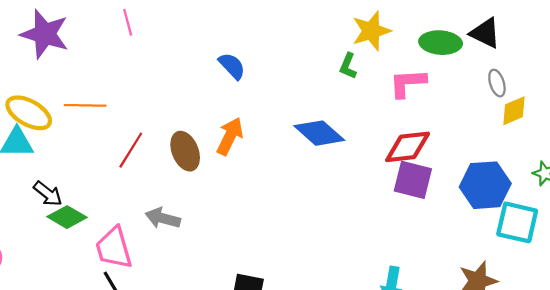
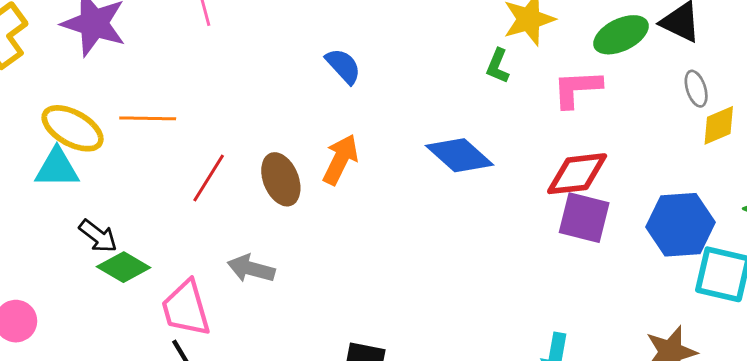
green ellipse: (441, 43) -> (621, 35), turned -30

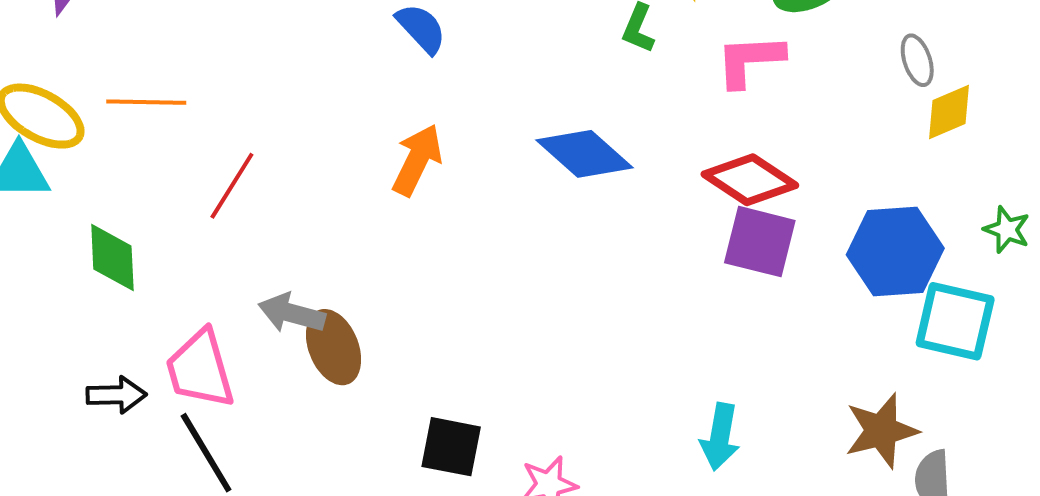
red diamond: (577, 174) -> (750, 180), turned 40
brown ellipse: (281, 179) -> (334, 347), moved
black arrow: (98, 236) -> (116, 395), moved, turned -39
green diamond: (124, 267) -> (112, 257), moved, turned 57

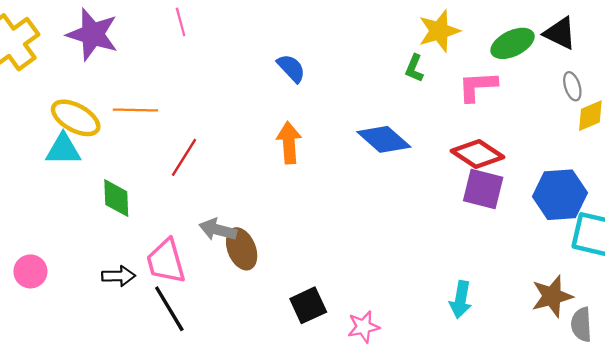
orange arrow: (417, 160) -> (289, 143), turned -30
black square: (451, 447) -> (308, 305), turned -36

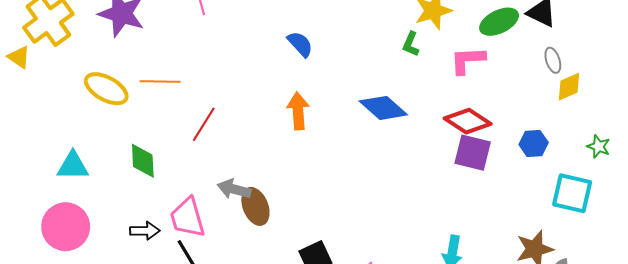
cyan triangle: (63, 150) -> (73, 166), moved
blue hexagon: (560, 195) -> (534, 143), moved, size x0.6
pink circle: (30, 271) -> (66, 227), size x1.6

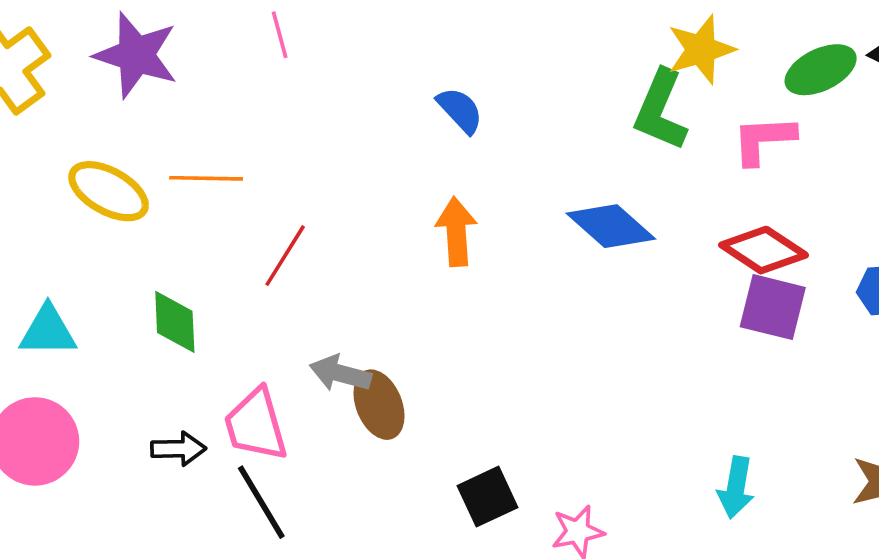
green L-shape: (411, 44) -> (661, 110), size x1.8

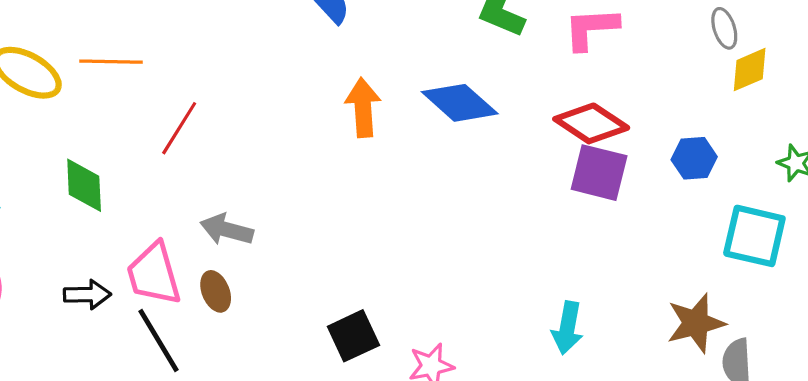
orange arrow: (456, 232) -> (363, 108), moved
brown ellipse: (379, 405) -> (216, 291), moved, size x0.7

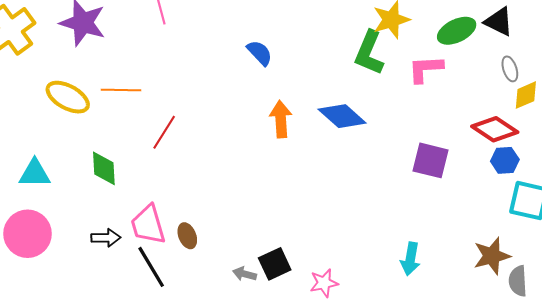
red diamond: (591, 123) -> (495, 129), moved
blue hexagon: (694, 158) -> (505, 160), moved
gray arrow: (227, 230) -> (245, 274), moved, size x0.7

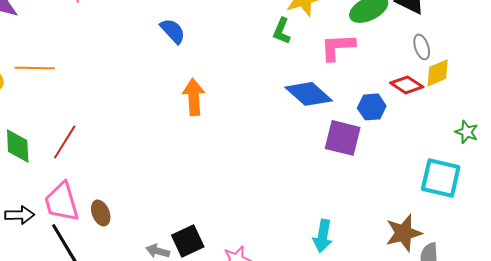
green L-shape: (369, 53) -> (282, 31), size x0.6
blue diamond: (342, 116) -> (309, 94), moved
red diamond: (495, 129) -> (407, 85), moved, size x0.7
red line: (164, 132) -> (65, 142), moved
blue hexagon: (505, 160) -> (372, 107), moved

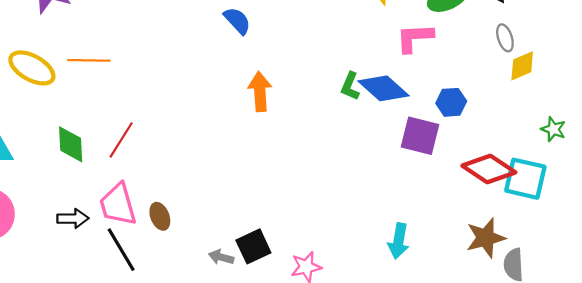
green L-shape: (282, 31) -> (350, 86), moved
red diamond: (407, 85) -> (489, 169), moved, size x1.5

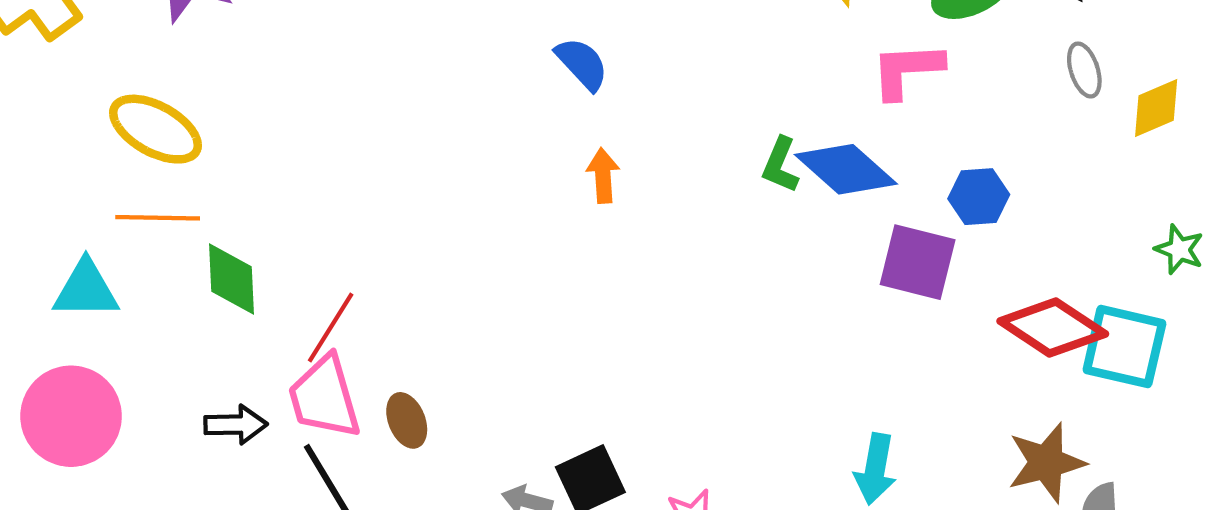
blue semicircle: (237, 21) -> (582, 64), moved
orange line: (89, 60) -> (158, 218), moved
yellow diamond: (522, 66) -> (1156, 108), moved
orange arrow: (260, 92) -> (603, 176), size x0.7
red line: (121, 140) -> (331, 328), moved

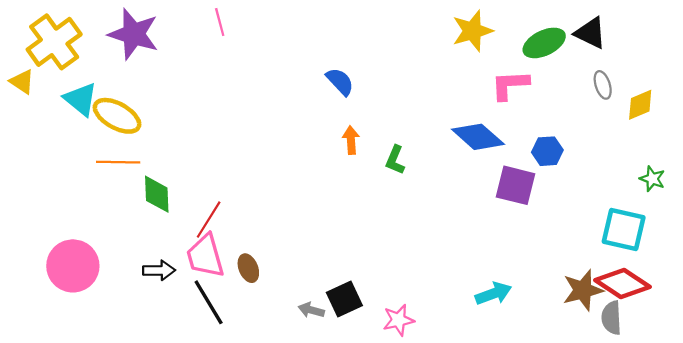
green L-shape: (780, 165) -> (395, 160), moved
cyan triangle: (86, 290) -> (81, 99), moved, turned 39
red diamond: (1053, 328) -> (623, 284), moved
cyan arrow: (875, 469) -> (493, 294), turned -120

